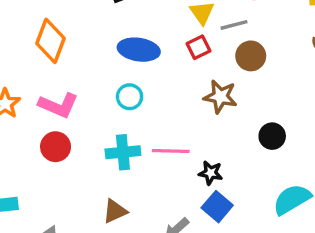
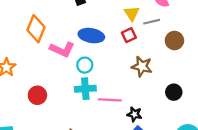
brown circle: (251, 56) -> (174, 41), moved
pink L-shape: (58, 105) -> (62, 49), moved
cyan cross: (123, 152) -> (85, 89), moved

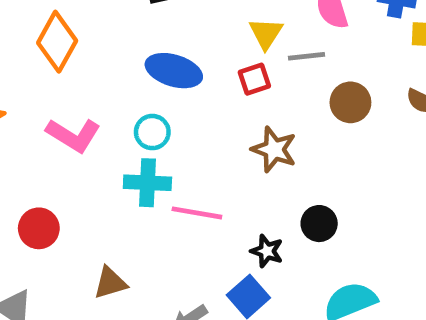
pink L-shape: (62, 49) -> (73, 135), moved
black circle: (174, 92) -> (319, 224), moved
red circle: (37, 95) -> (39, 228), moved
black star: (134, 114) -> (267, 251), moved

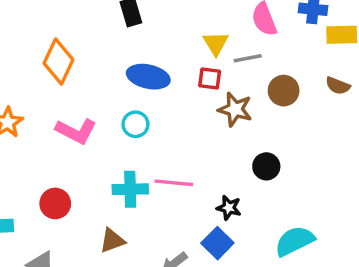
red square: (254, 79) -> (210, 79), turned 30
brown star: (274, 150) -> (235, 109), moved
cyan cross: (147, 183) -> (130, 189), moved
black circle: (319, 224) -> (266, 166), moved

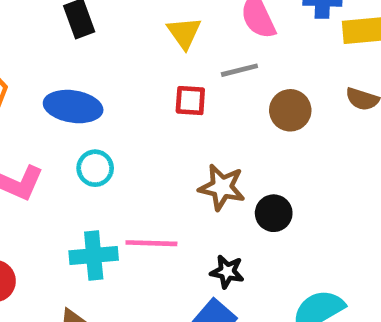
yellow triangle: (216, 43) -> (184, 33), moved
blue ellipse: (148, 77) -> (73, 107), moved
brown star: (235, 109) -> (222, 187), moved

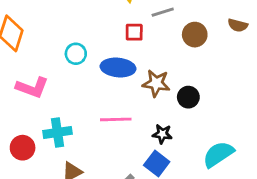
blue ellipse: (73, 107) -> (118, 68), moved
cyan circle: (95, 168) -> (76, 54), moved
cyan cross: (94, 256) -> (57, 132), moved

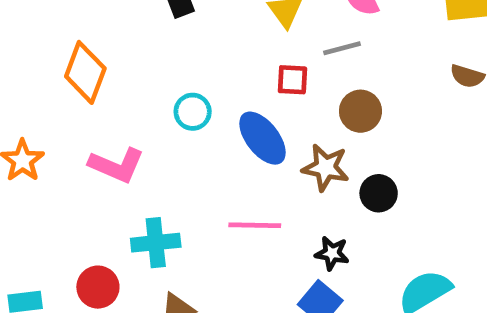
brown circle: (195, 35) -> (360, 111), moved
blue ellipse: (118, 68) -> (262, 138), turned 44
red circle: (23, 148) -> (98, 287), moved

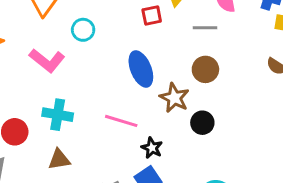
red square: (292, 80) -> (152, 15), moved, turned -30
cyan circle: (193, 112) -> (83, 30), moved
black star: (332, 253) -> (152, 148), moved

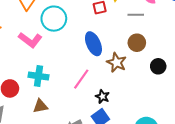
cyan circle: (83, 30) -> (54, 19), size x1.6
pink line: (121, 121) -> (81, 79), turned -70
black circle: (202, 123) -> (158, 66), moved

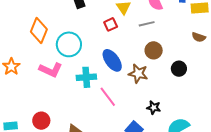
cyan cross: (38, 76) -> (86, 77), moved
pink line: (81, 79) -> (108, 97), turned -60
black star: (102, 96) -> (154, 108), moved

